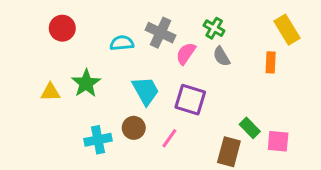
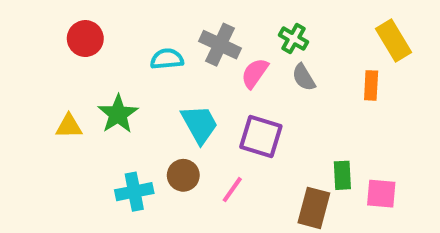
green rectangle: (250, 128) -> (342, 175), turned 42

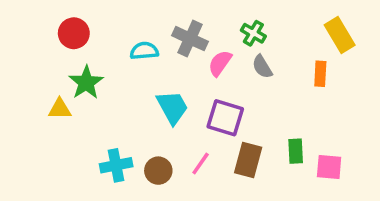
green star: (118, 114) -> (86, 83), moved
brown circle: (183, 175) -> (158, 171), moved
brown rectangle: (314, 208) -> (248, 160), moved

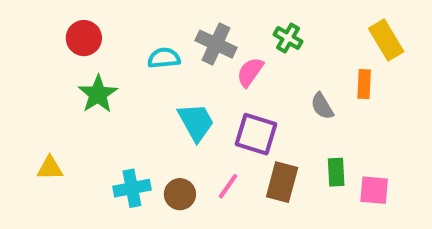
gray semicircle: (262, 67) -> (322, 106), moved
yellow triangle: (60, 109) -> (50, 168), moved

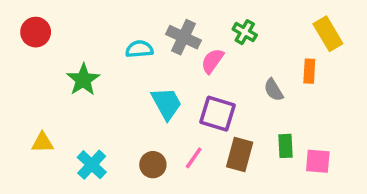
red circle: (84, 38) -> (36, 32), moved
cyan cross: (132, 188) -> (92, 165), moved, turned -36

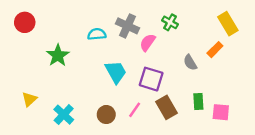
orange rectangle: (309, 71) -> (215, 50), turned 42
yellow triangle: (42, 143) -> (29, 99), turned -42
brown rectangle: (240, 154) -> (166, 107), turned -45

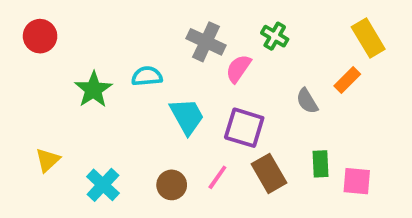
cyan semicircle: (97, 34) -> (147, 76), moved

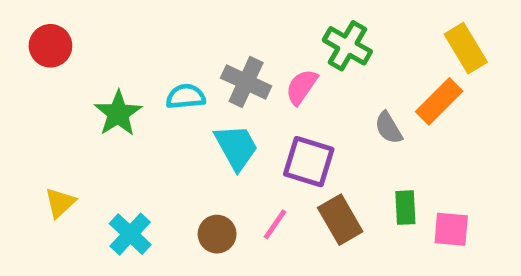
green cross: (275, 36) -> (347, 46), size x1.4
gray cross: (206, 42) -> (246, 82), moved
orange rectangle: (347, 80) -> (439, 101), size x1.4

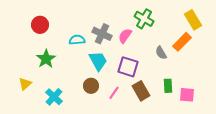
red circle: (50, 46) -> (40, 25), moved
green star: (118, 113) -> (46, 59), moved
brown circle: (217, 234) -> (91, 86), moved

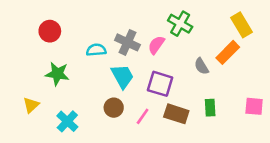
green star: (46, 59) -> (57, 74), turned -30
brown rectangle: (141, 91) -> (176, 114), turned -42
pink square: (187, 95) -> (254, 106), moved

